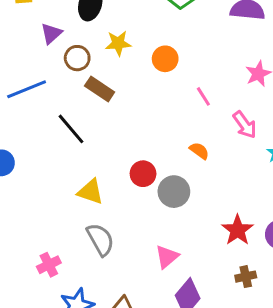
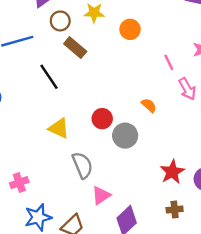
pink line: (203, 96) -> (169, 62), moved
gray semicircle: (100, 239) -> (82, 165), moved
pink triangle: (167, 257) -> (101, 195), moved

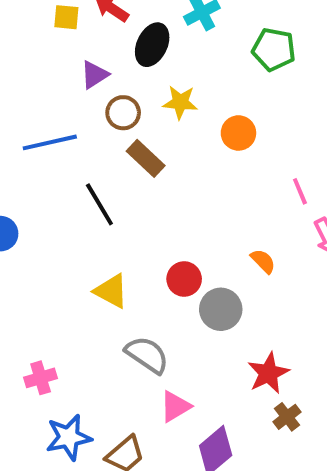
gray semicircle: (82, 165) -> (147, 355), turned -36
red star: (172, 172) -> (268, 373), moved
brown cross: (175, 209) -> (287, 417), moved, turned -35

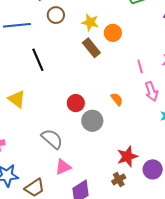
yellow star: (180, 102) -> (90, 22), moved
brown rectangle: (146, 158) -> (91, 48), moved
yellow triangle: (111, 291) -> (17, 99), moved
red star: (268, 373) -> (127, 156), moved

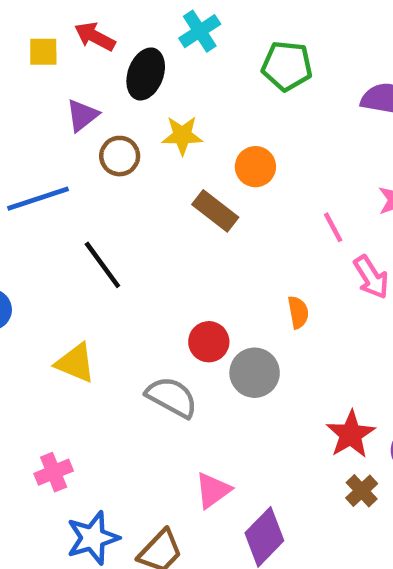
yellow star: (90, 22) -> (182, 135), moved
orange semicircle: (117, 99) -> (298, 312), turned 40
gray semicircle: (52, 139) -> (172, 397), moved
brown cross: (119, 179) -> (362, 491), moved

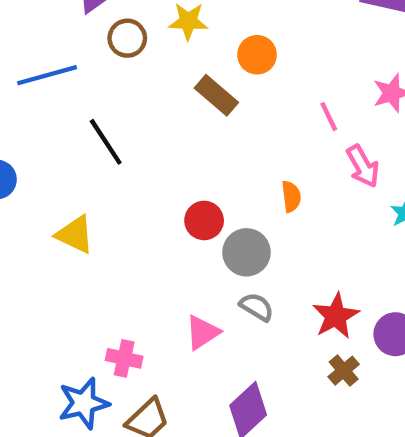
gray semicircle: (172, 397) -> (257, 307), moved, size x0.7
pink cross: (54, 472) -> (124, 358), moved, turned 32
pink triangle: (213, 490) -> (202, 332), moved

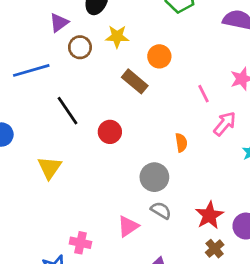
pink arrow: (363, 166) -> (225, 124), turned -110
red circle: (204, 220) -> (110, 132), moved
yellow triangle: (75, 235) -> (50, 168), turned 40

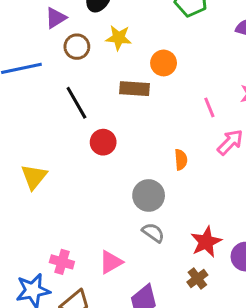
brown rectangle: (135, 81) -> (135, 89), turned -40
black line: (68, 111) -> (76, 103), moved
pink triangle: (128, 226) -> (111, 262), moved
brown cross: (215, 249) -> (197, 278), moved

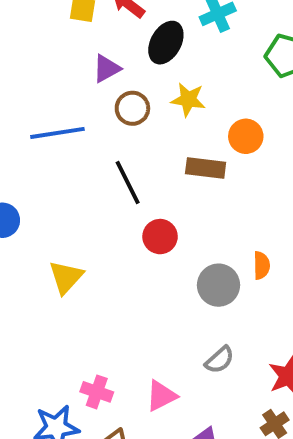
gray circle: (149, 195) -> (218, 285), moved
gray semicircle: (153, 233) -> (220, 360), turned 100

